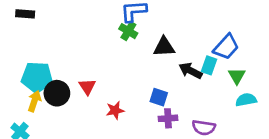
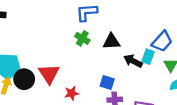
green cross: (128, 31) -> (82, 38), moved
red triangle: (87, 87) -> (49, 74), size x1.5

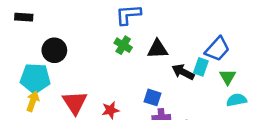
red triangle: (49, 74) -> (75, 102), moved
black circle: (24, 79) -> (54, 50), moved

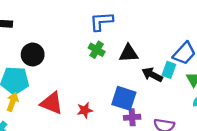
blue square: (152, 97) -> (124, 98), size x1.5
red triangle: (75, 102) -> (52, 103), turned -35

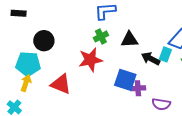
green cross: (97, 50) -> (101, 36), turned 32
red star: (85, 110) -> (90, 60), moved, size x1.6
purple cross: (132, 117) -> (138, 88), moved

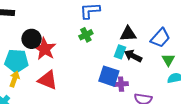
black triangle: (129, 40) -> (128, 34), moved
cyan rectangle: (165, 54) -> (120, 52), moved
red star: (90, 60) -> (45, 49), moved, turned -30

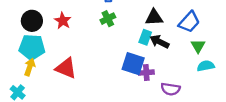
black circle: (32, 39) -> (32, 21), moved
red star: (45, 49) -> (63, 21), moved, size x0.7

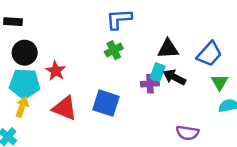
red star: (63, 21) -> (56, 71), moved
blue square: (133, 64) -> (106, 103), moved
purple cross: (146, 73) -> (150, 84), moved

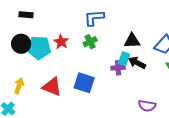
black rectangle: (13, 22) -> (26, 15), moved
red star: (56, 71) -> (61, 42), moved
cyan pentagon: (25, 84) -> (39, 48), moved

